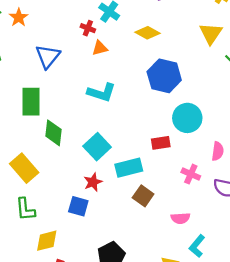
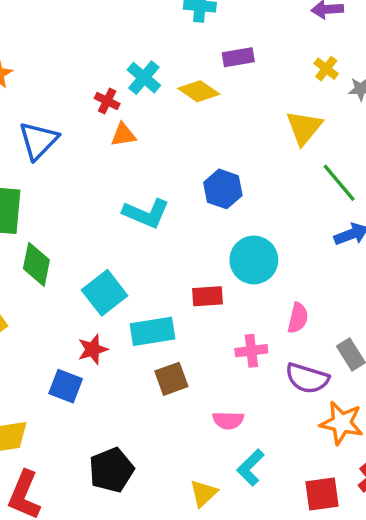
yellow diamond: (147, 33) -> (199, 91), moved
blue hexagon: (164, 76) -> (223, 189), size x0.7
cyan L-shape: (101, 92) -> (146, 213), moved
pink cross: (191, 174) -> (251, 351), turned -36
brown square: (143, 196) -> (171, 379), turned 30

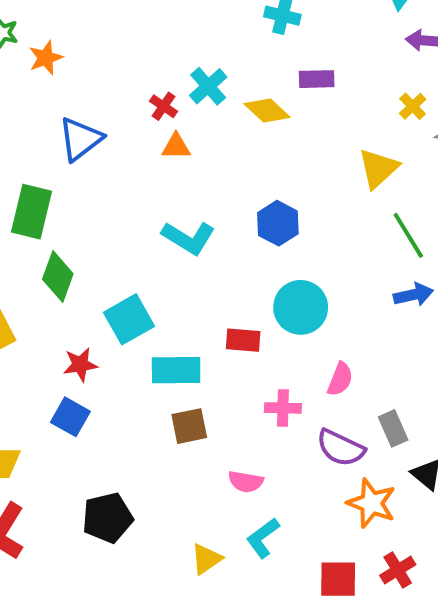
red star: (93, 349) -> (80, 365), moved

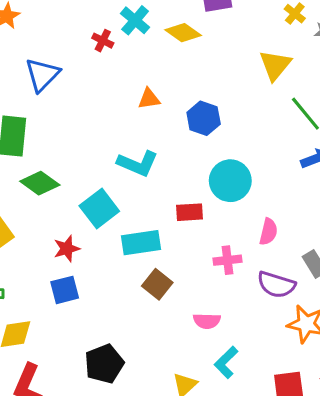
orange triangle: (176, 146) -> (149, 99), moved
cyan L-shape: (188, 238) -> (138, 163), moved
green diamond: (58, 276) -> (40, 183), turned -66
blue square: (70, 417) -> (65, 290), turned -36
brown square: (189, 426) -> (157, 284), turned -32

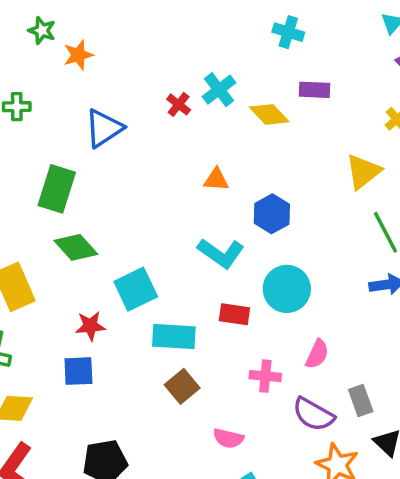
cyan L-shape: (138, 163) -> (221, 253), moved

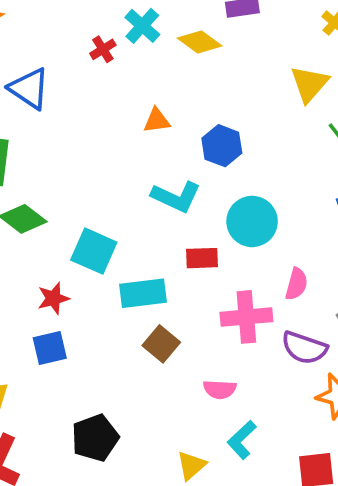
red cross: (179, 104) -> (103, 49), turned 30
blue triangle: (104, 128) -> (29, 89), turned -42
cyan square: (136, 289) -> (94, 251), turned -30
pink cross: (265, 376) -> (246, 317), size x1.5

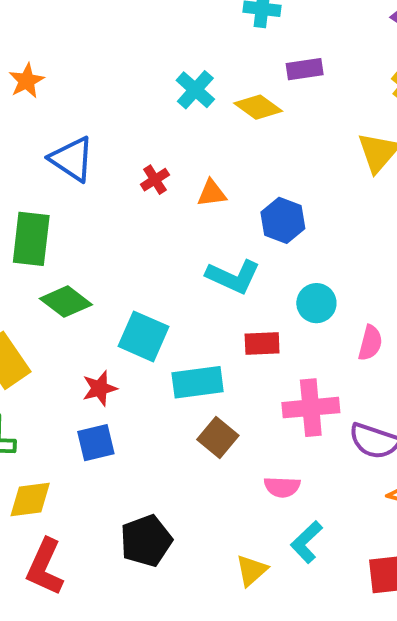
red cross: (103, 49) -> (155, 180), moved
cyan circle: (252, 221) -> (316, 303), size x0.7
pink semicircle: (296, 284) -> (370, 343), moved

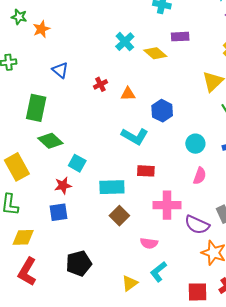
blue triangle: (72, 159) -> (60, 70), size x0.7
cyan circle: (316, 303) -> (195, 144), moved
cyan square: (143, 336) -> (77, 163), moved, size x0.7

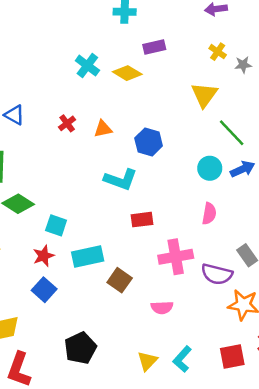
cyan circle: (195, 144) -> (210, 168), moved
cyan rectangle: (112, 187) -> (88, 257), moved
blue square: (59, 212) -> (44, 290), turned -30
cyan L-shape: (158, 272) -> (182, 359), moved

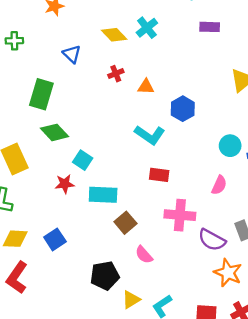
yellow diamond: (127, 73) -> (114, 35), moved
blue square: (44, 290) -> (55, 239), moved
pink semicircle: (162, 308) -> (144, 255), moved, turned 36
black pentagon: (80, 348) -> (105, 276), moved

